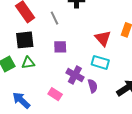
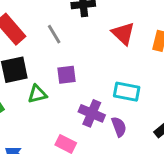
red triangle: (103, 38) -> (123, 33), moved
green triangle: (28, 63) -> (37, 94), moved

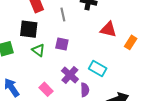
red triangle: (123, 33) -> (108, 29), turned -48
green triangle: (37, 94) -> (38, 50), turned 32

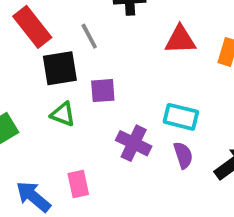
black square: (29, 29) -> (60, 68), moved
pink rectangle: (46, 89) -> (78, 184), moved, turned 48
purple semicircle: (85, 90) -> (183, 155), moved

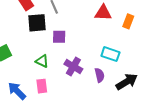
green triangle: (63, 114) -> (42, 61), moved
cyan rectangle: (181, 117) -> (110, 54), moved

